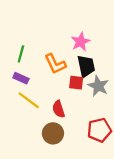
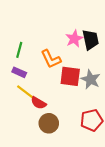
black trapezoid: (86, 66) -> (91, 40), moved
red square: (76, 83) -> (70, 76), size x1.5
red semicircle: (58, 109) -> (39, 103), moved, turned -42

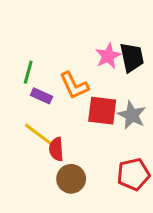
purple rectangle: (19, 72) -> (41, 96), moved
red semicircle: (39, 103) -> (56, 149), turned 56

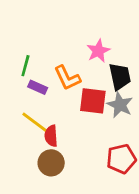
black trapezoid: (132, 57) -> (120, 77), moved
brown circle: (71, 179) -> (51, 163), moved

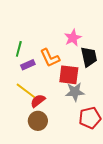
purple rectangle: (38, 87) -> (28, 65), turned -48
gray star: (120, 105) -> (75, 92), moved, turned -30
red semicircle: (51, 136) -> (38, 101), turned 56

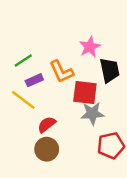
green line: (19, 49) -> (23, 60), turned 42
yellow line: (26, 91) -> (23, 100), moved

